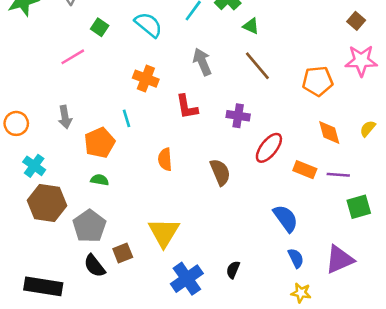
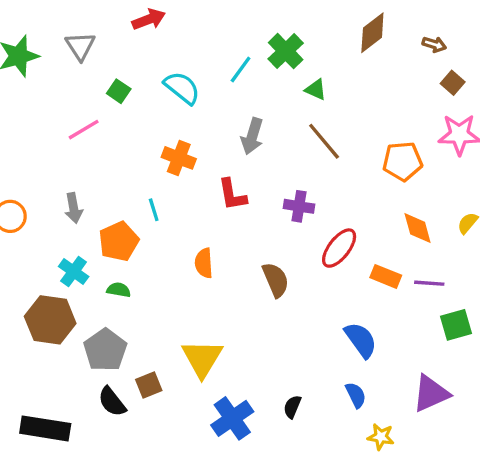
gray arrow: (202, 62) -> (252, 136), turned -140
cyan cross: (34, 166) -> (74, 271), moved
blue semicircle: (296, 258) -> (356, 395), moved

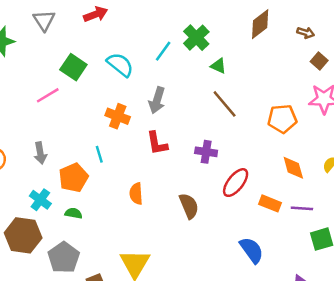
gray triangle: (80, 46) -> (44, 20), moved
green square: (119, 91) -> (73, 67), size x1.5
gray arrow: (252, 136) -> (157, 100), moved

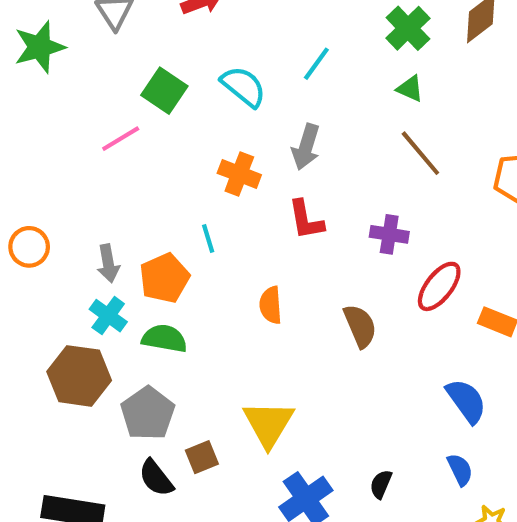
green cross: (196, 38) -> (408, 28), moved
gray arrow: (40, 153) -> (108, 263), moved
green semicircle: (73, 213) -> (164, 338), size x1.5

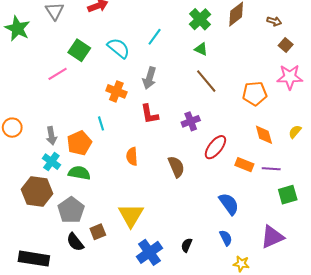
green star: (40, 47) -> (17, 28), turned -30
purple cross: (389, 234) -> (191, 121), turned -30

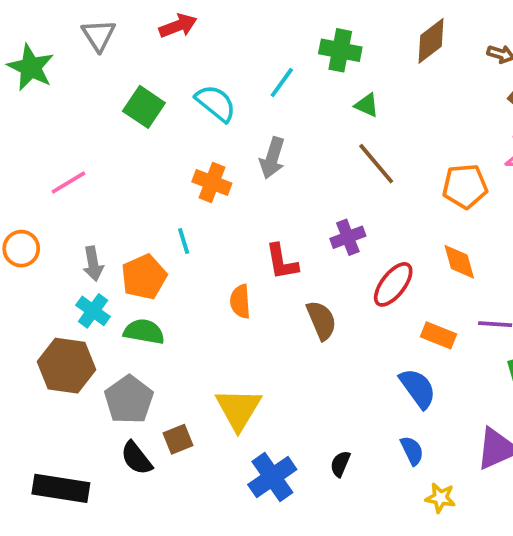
green cross: (200, 19) -> (340, 50), moved, turned -35
pink line: (58, 74) -> (68, 182), moved
red L-shape: (149, 114) -> (282, 262), moved
orange diamond: (264, 135) -> (459, 262), moved
orange rectangle: (244, 165) -> (438, 335), moved

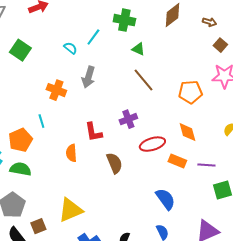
cyan semicircle: (216, 103) -> (70, 48), moved, size x0.6
red ellipse: (393, 284) -> (152, 144), turned 35
orange rectangle: (438, 335) -> (177, 161), moved
yellow triangle: (238, 409) -> (70, 210), turned 36

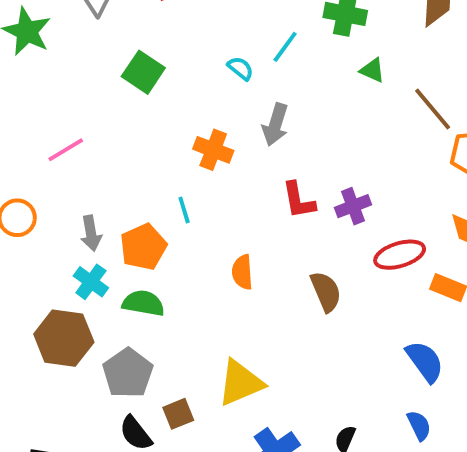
brown line: (143, 80) -> (433, 109), moved
red L-shape: (93, 132) -> (299, 200), moved

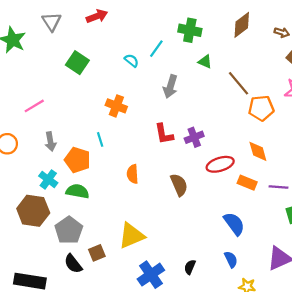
gray arrow: (275, 125) -> (170, 86), moved
gray arrow: (91, 233) -> (50, 142), moved
orange pentagon: (143, 247) -> (77, 160), turned -30

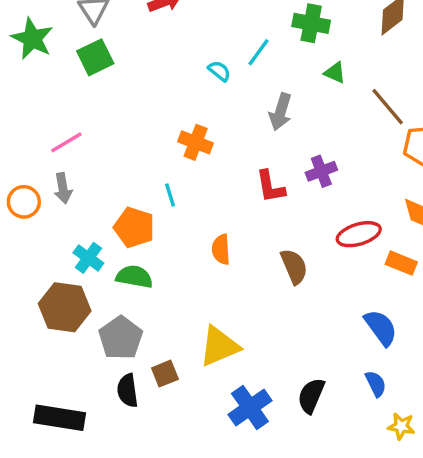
green square: (77, 63) -> (95, 57), moved, turned 30
purple cross: (194, 137) -> (321, 171), moved
gray arrow: (50, 142) -> (63, 188), moved
black semicircle: (73, 264) -> (128, 391), turned 30
black semicircle: (190, 267) -> (311, 396), size x1.5

